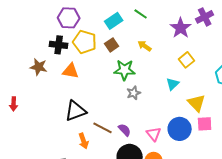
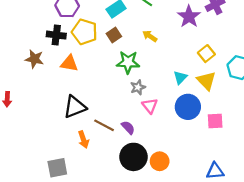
yellow square: (187, 60) -> (206, 54), moved
yellow triangle: (197, 103) -> (206, 81), moved
blue circle: (180, 129) -> (188, 107), moved
pink triangle: (154, 134) -> (150, 106), moved

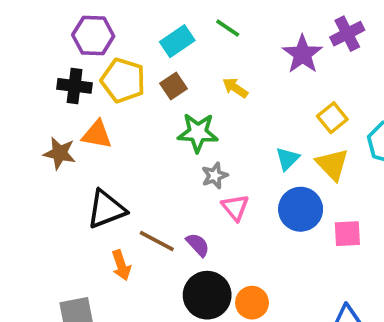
brown star: (34, 59) -> (60, 153), moved

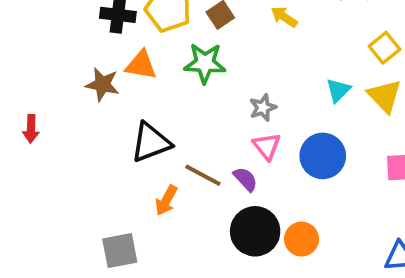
green star: (198, 133) -> (205, 63), moved
pink triangle: (235, 207) -> (267, 146), moved
blue circle: (301, 209) -> (323, 156), moved
orange arrow: (121, 265) -> (166, 200), turned 48

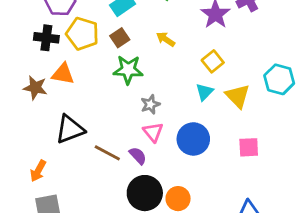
yellow square: (385, 48) -> (213, 61), moved
green star: (205, 63) -> (128, 70), moved
orange arrow: (166, 200) -> (38, 171), moved

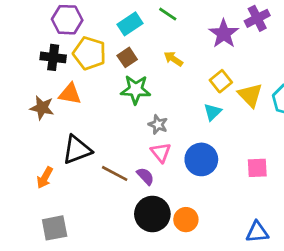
yellow triangle: (238, 96) -> (250, 95), moved
gray star: (150, 104) -> (158, 125), turned -30
orange arrow: (38, 171) -> (45, 178), moved

